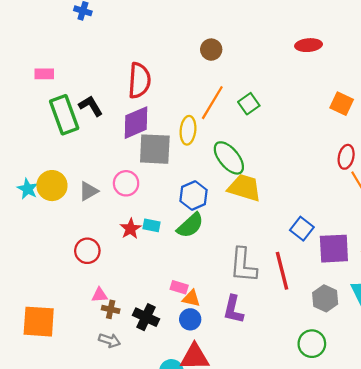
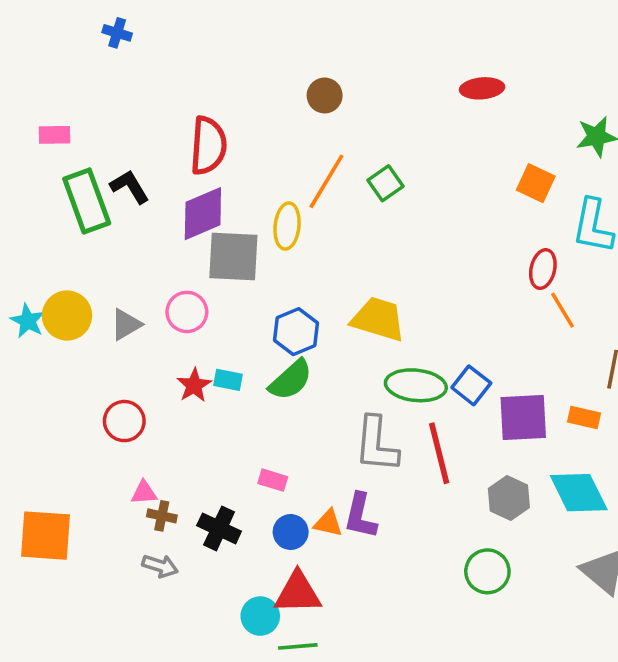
green ellipse: (229, 158) -> (416, 385), moved, turned -44
orange triangle: (191, 298) -> (328, 523), moved

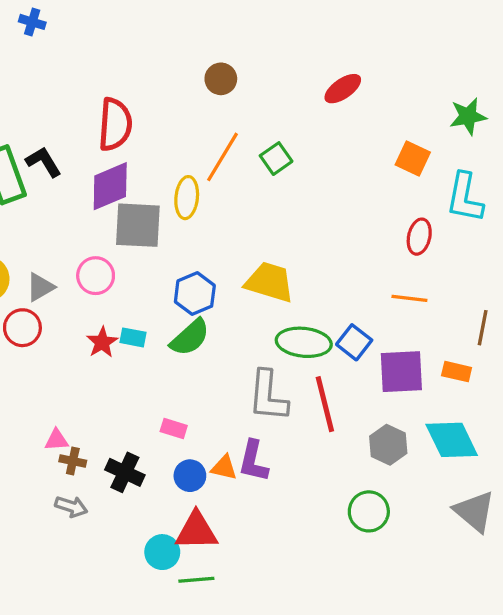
red ellipse: (482, 88) -> (343, 89), moved, turned -30
orange line: (563, 310) -> (409, 298), moved, turned -52
red circle: (124, 421) -> (22, 328), moved

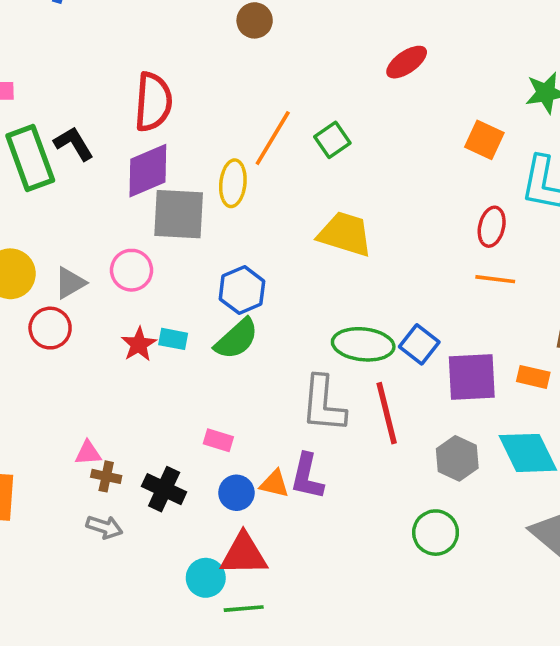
brown circle: (221, 79) -> (255, 20), moved
yellow trapezoid: (270, 282) -> (345, 234), moved
orange line: (409, 298) -> (495, 279), moved

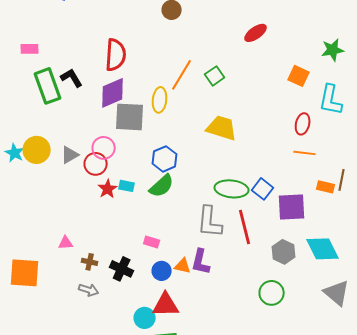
red circle: (50, 328) -> (96, 164), moved
orange rectangle: (533, 377) -> (326, 187), moved
pink triangle: (88, 453) -> (66, 243), moved

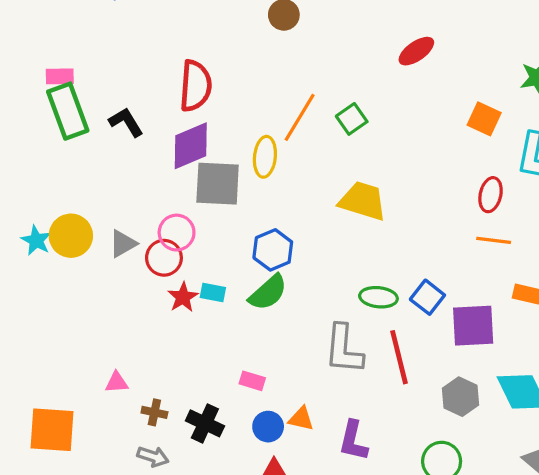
green rectangle: (48, 86) -> (68, 111), moved
green ellipse: (232, 189) -> (378, 297), size x0.7
purple L-shape: (201, 262) -> (353, 441), moved

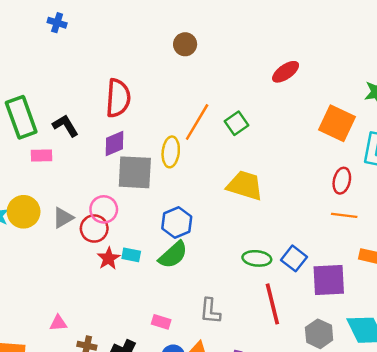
pink rectangle: (60, 76) -> (42, 156), moved
orange square: (484, 119) -> (337, 123), size x1.4
purple diamond: (191, 146) -> (114, 144), size x0.7
gray L-shape: (344, 349) -> (210, 311), moved, size x0.7

